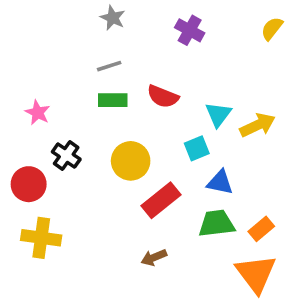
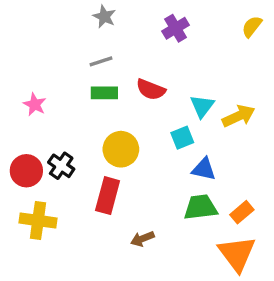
purple cross: (190, 30) -> (176, 28), turned 30
black cross: (66, 156) -> (61, 166), moved
red rectangle: (161, 200) -> (108, 196), moved, turned -36

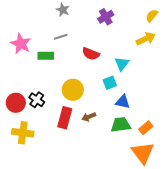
green rectangle: (104, 93) -> (46, 56), moved
pink star: (35, 104) -> (21, 44), moved, size x1.5
yellow arrow: (239, 116) -> (146, 39), moved
brown arrow: (142, 239) -> (89, 117), moved

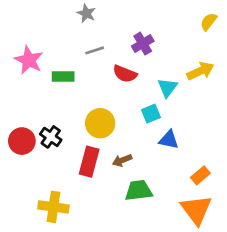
purple cross: (106, 17) -> (143, 44), moved
gray line: (61, 37) -> (95, 50), moved
yellow arrow: (146, 39) -> (200, 71), moved
green trapezoid: (121, 125) -> (139, 190), moved
yellow cross: (23, 133) -> (53, 207), moved

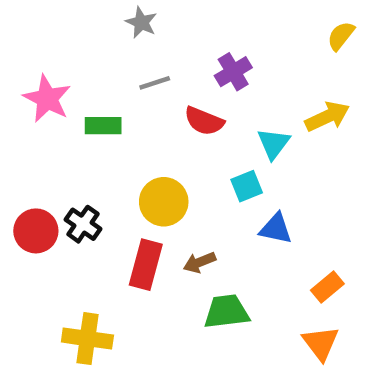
orange triangle: (196, 210) -> (321, 343), size x0.7

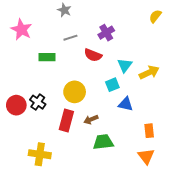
pink star: (47, 99) -> (21, 30), moved
yellow arrow: (327, 117) -> (149, 72), moved
orange rectangle: (327, 287) -> (149, 131), turned -56

